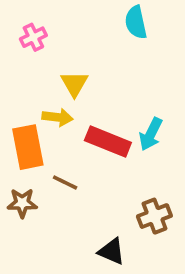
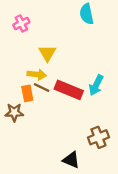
orange rectangle: (28, 147) -> (27, 93), moved, size x0.6
brown line: (65, 183) -> (42, 88), moved
brown star: (22, 203) -> (14, 112), moved

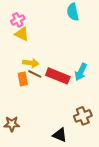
yellow triangle: (47, 53) -> (22, 34), moved, turned -35
brown star: (14, 112) -> (12, 124), moved

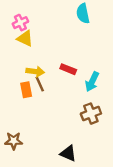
brown line: (35, 74) -> (40, 84), turned 40
red rectangle: (58, 76) -> (68, 69), moved, size x0.6
brown cross: (83, 116) -> (91, 114), moved

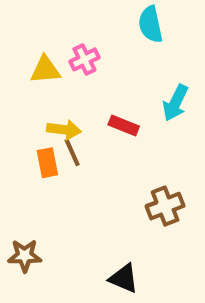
pink cross: (20, 23) -> (84, 59), moved
yellow triangle: (25, 39) -> (45, 70), turned -30
cyan arrow: (92, 82) -> (175, 103), moved

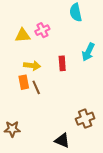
red rectangle: (124, 126) -> (62, 63), turned 64
brown line: (72, 152) -> (36, 87), moved
brown cross: (165, 206) -> (85, 119), moved

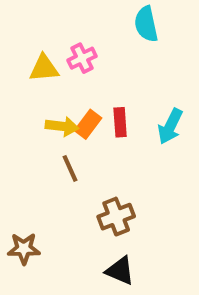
cyan arrow: (88, 52) -> (170, 126), moved
orange rectangle: (24, 82) -> (88, 124), moved, turned 48
brown cross: (85, 119) -> (116, 217), moved

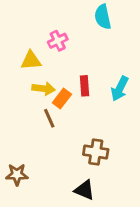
yellow triangle: (44, 68) -> (31, 60), moved
orange rectangle: (88, 124) -> (62, 98), moved
brown cross: (116, 217) -> (96, 152), moved, turned 30

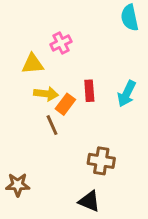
cyan semicircle: (103, 17) -> (130, 18), moved

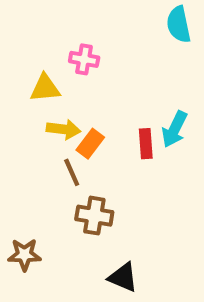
pink cross: (61, 43) -> (84, 59), turned 36
red rectangle: (89, 91) -> (146, 144), moved
brown cross: (101, 161) -> (94, 216), moved

